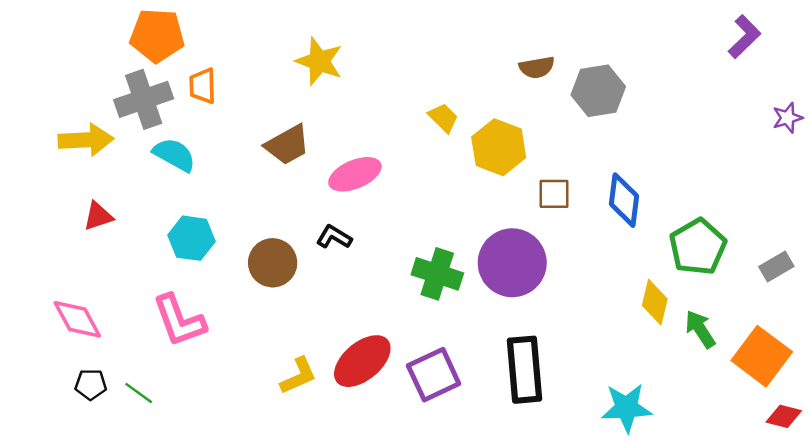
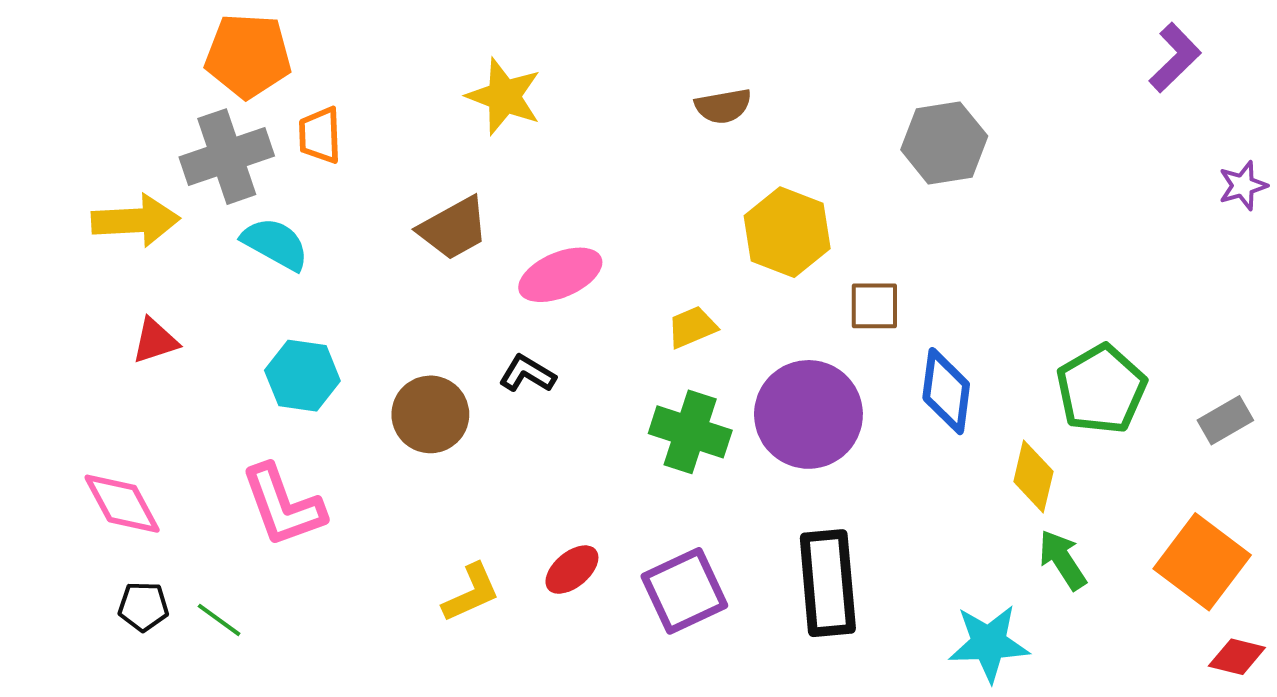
brown semicircle: (537, 67) -> (723, 106), moved
yellow trapezoid: (443, 118) -> (692, 327), moved, turned -68
blue diamond: (624, 200) -> (946, 391), moved
green arrow: (700, 329) -> (1062, 560), moved
red ellipse: (362, 361) -> (572, 570), size x0.6

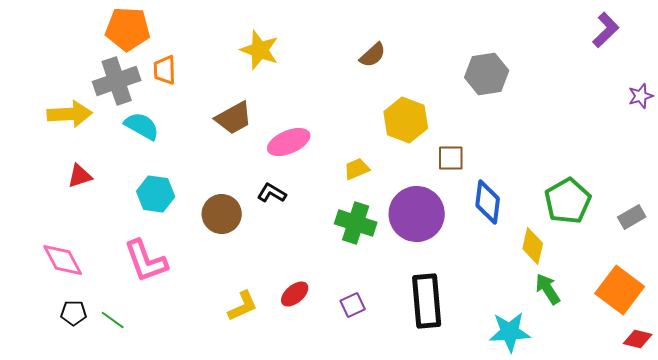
brown semicircle: (723, 106) -> (373, 55), turned -32
purple square: (684, 591) -> (353, 305), size x0.6

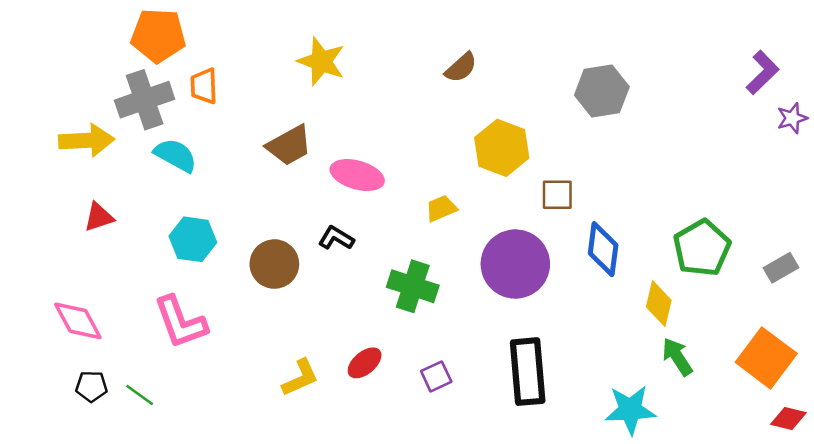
purple L-shape: (606, 30) -> (762, 72), moved
pink ellipse: (289, 142) -> (357, 175), turned 39
green cross: (356, 223) -> (413, 286), moved

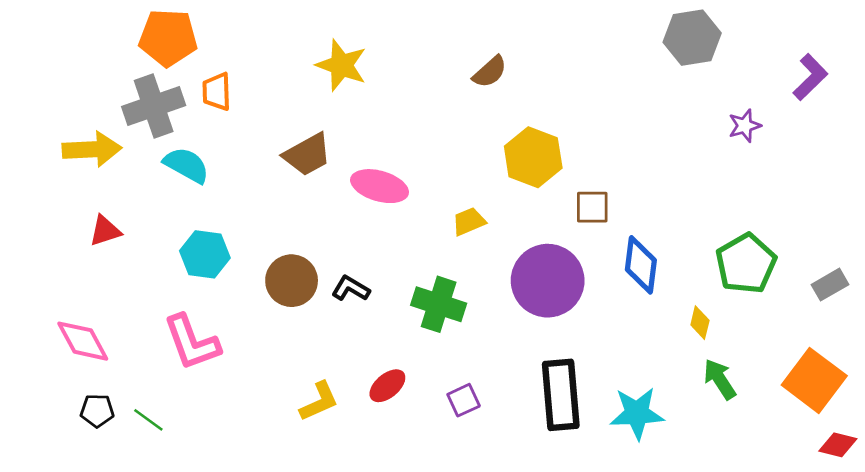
gray hexagon: (602, 91) -> (692, 38), moved
purple star: (792, 118) -> (745, 126), moved
black L-shape: (336, 238) -> (351, 289), moved
yellow diamond: (659, 304) -> (700, 323), size x0.7
cyan star: (630, 410) -> (637, 413), moved

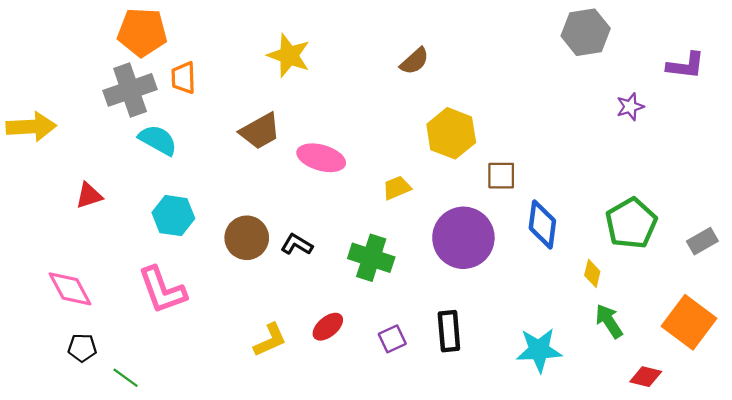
purple L-shape: (810, 77) -> (686, 66), turned 51
yellow arrow: (92, 149) -> (31, 127), moved
black rectangle: (561, 395) -> (449, 331), moved, size x0.7
green line: (148, 420) -> (126, 378), moved
red diamond: (838, 445) -> (646, 377), moved

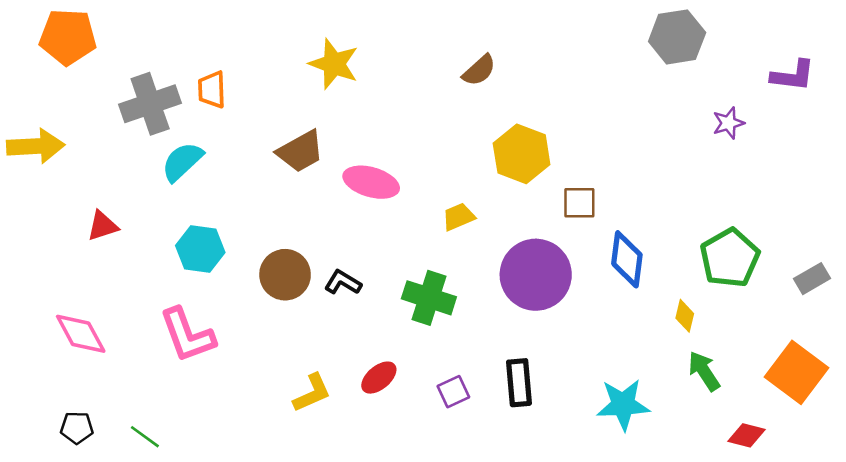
orange pentagon: (142, 32) -> (68, 37), moved
cyan semicircle: (158, 140) -> (182, 162), turned -72
black pentagon: (82, 348) -> (77, 428), moved

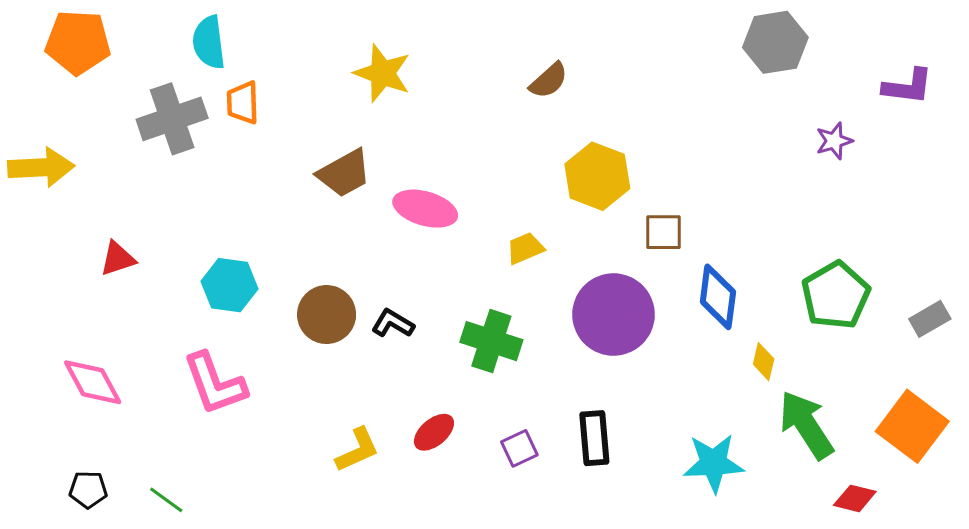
cyan semicircle: (182, 162) -> (209, 42), moved, turned -54
yellow diamond: (685, 316) -> (764, 362), moved
green arrow: (704, 371) -> (806, 425), size x1.5

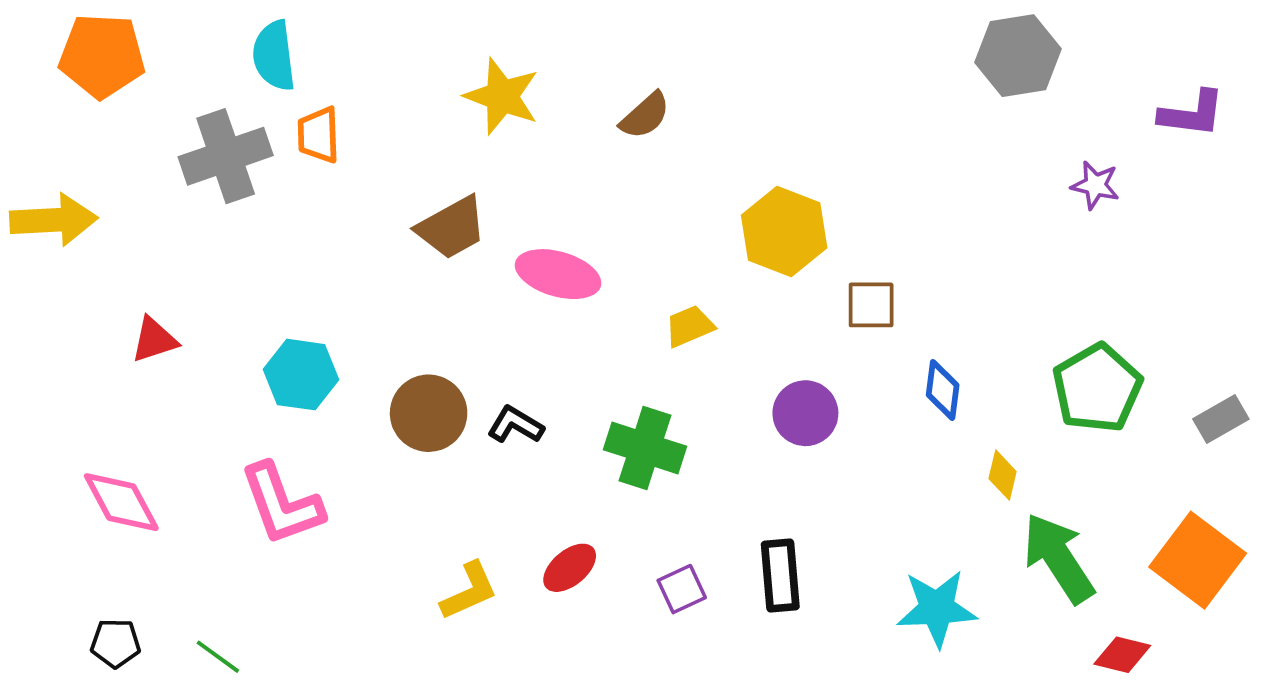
brown semicircle: (549, 81) -> (645, 116), moved
purple star: (834, 141) -> (1095, 185), turned 30
blue diamond: (718, 297) -> (943, 390), size x0.7
purple circle: (613, 315) -> (805, 413), size x0.6

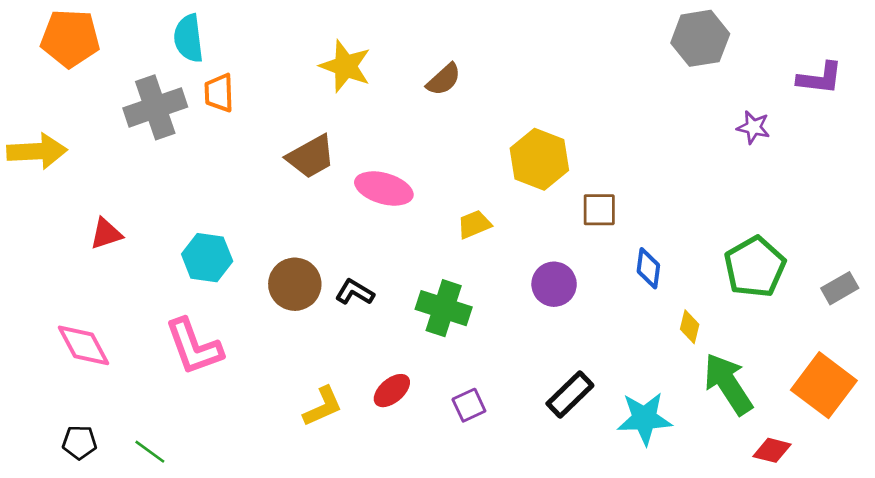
black rectangle: (780, 576) -> (570, 395), moved, turned 51

